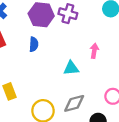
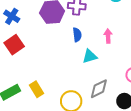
blue semicircle: (34, 44) -> (77, 35), moved

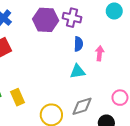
blue semicircle: (77, 35) -> (78, 44), moved

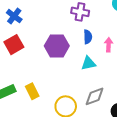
purple hexagon: (46, 20) -> (57, 46), moved

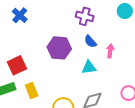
blue semicircle: (88, 37) -> (90, 41), turned 136
red square: (14, 45) -> (17, 65), moved

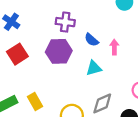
purple cross: (85, 16) -> (65, 22), moved
red square: (17, 65) -> (17, 54), moved

